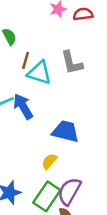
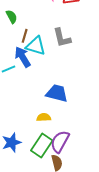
blue arrow: (23, 106) -> (23, 57), moved
yellow semicircle: (49, 161) -> (44, 117), turned 48

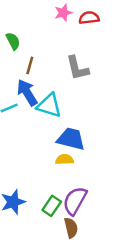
cyan triangle: (36, 46) -> (49, 105), moved
yellow semicircle: (44, 117) -> (65, 159), moved
green rectangle: (42, 146) -> (52, 206), size x0.7

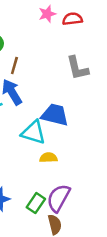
gray L-shape: (77, 68) -> (77, 68), moved
cyan triangle: (49, 105) -> (33, 132), moved
blue trapezoid: (71, 139) -> (55, 115), moved

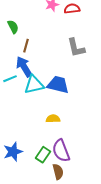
cyan triangle: (33, 132) -> (34, 85), moved, turned -30
purple semicircle: (59, 198) -> (61, 151), turned -50

